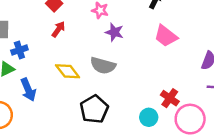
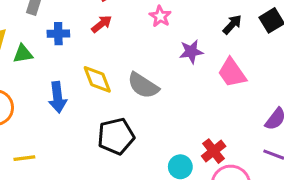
purple star: (114, 32) -> (191, 52), moved, turned 30
blue cross: (19, 50) -> (58, 34), moved
blue arrow: (28, 90) -> (57, 97), moved

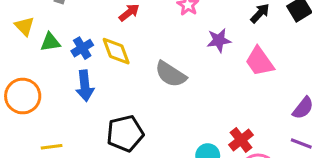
blue cross: (58, 34) -> (82, 48), moved, turned -30
yellow diamond: (97, 79) -> (116, 51), moved
black pentagon: (116, 136) -> (125, 133), moved

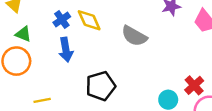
green triangle: (50, 42) -> (23, 34), moved, turned 35

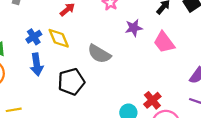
black pentagon: (101, 86) -> (71, 82), moved

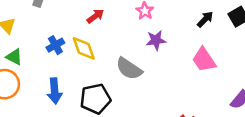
purple star: (134, 28) -> (156, 40), moved
blue arrow: (37, 64) -> (55, 91), moved

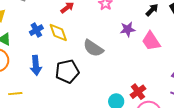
purple star: (156, 40) -> (128, 29), moved

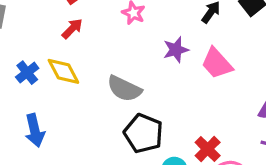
black pentagon: (67, 71) -> (143, 133), moved, turned -30

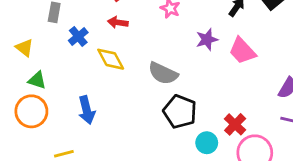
red arrow: (72, 29) -> (118, 22), turned -126
blue cross: (27, 73) -> (78, 36), moved

